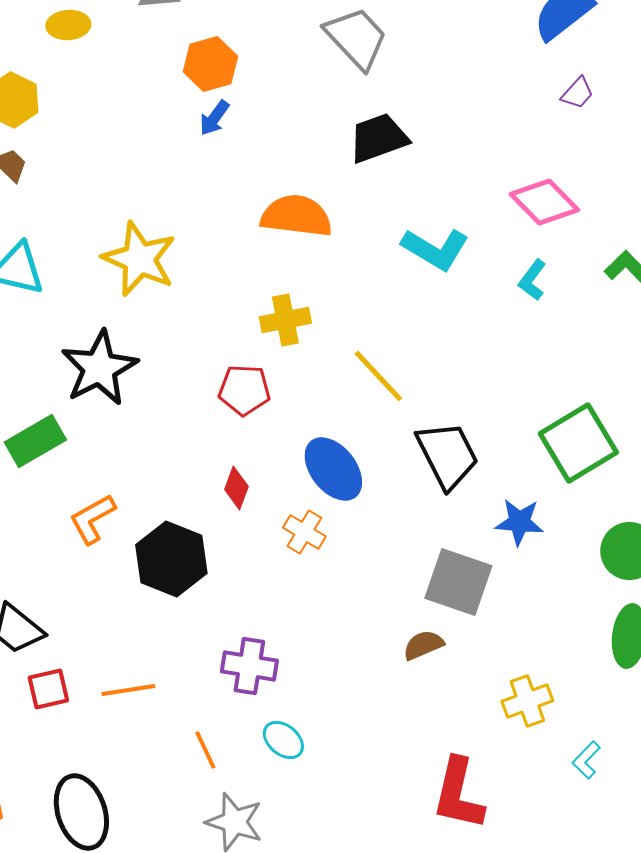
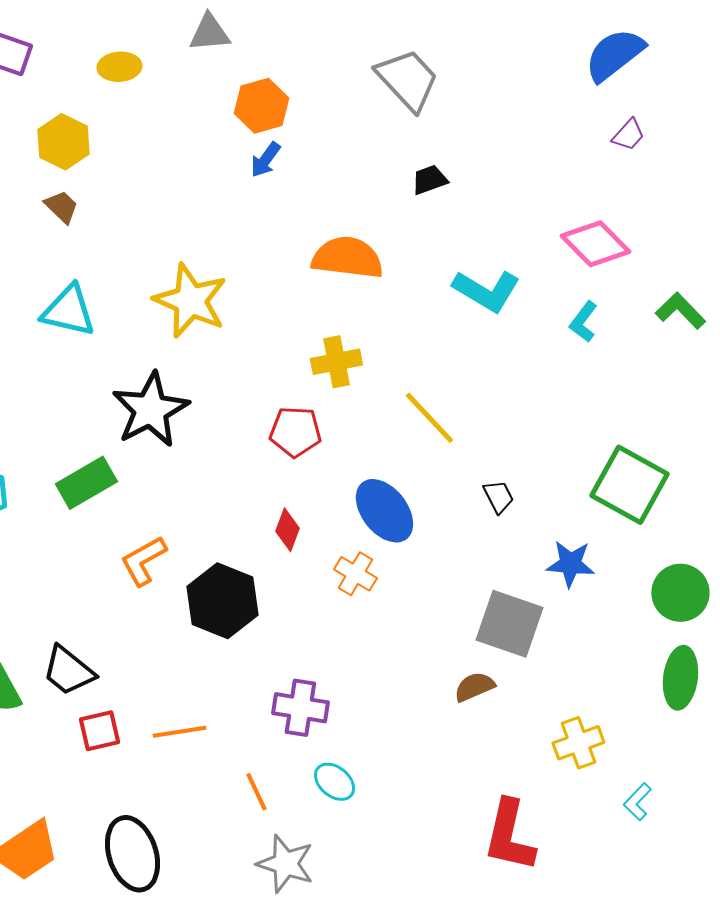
black trapezoid: (378, 138) -> (429, 180), size x0.6
green square: (578, 443) -> (629, 485), turned -30
black trapezoid: (447, 455) -> (498, 497), size x0.5

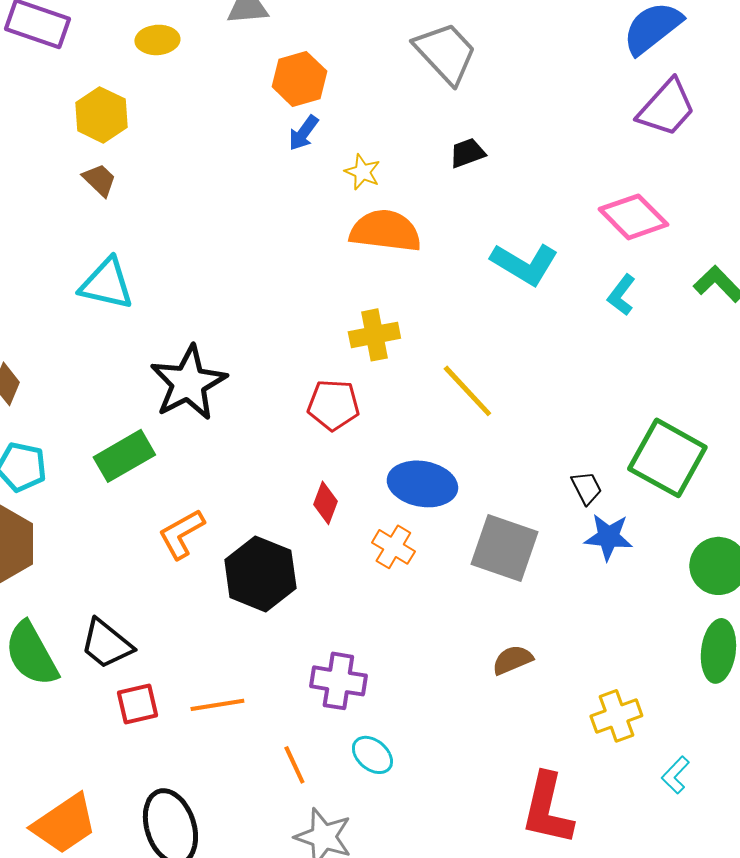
purple trapezoid: (628, 135) -> (666, 108), size x1.8
yellow star: (190, 301) -> (362, 172), moved, size x0.5
black trapezoid: (498, 497) -> (586, 488), moved
blue ellipse: (384, 511) -> (422, 484), turned -42
gray square: (509, 624) -> (504, 548), moved

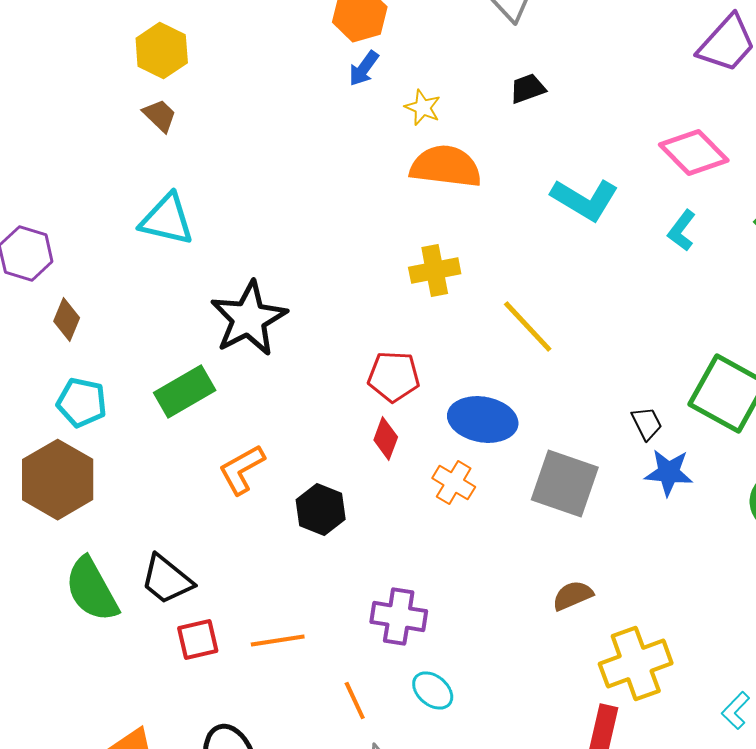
red pentagon: (333, 405) -> (394, 376), moved
black hexagon: (260, 574) -> (321, 510), size x0.7
yellow cross: (616, 716) -> (636, 664), moved, size x1.4

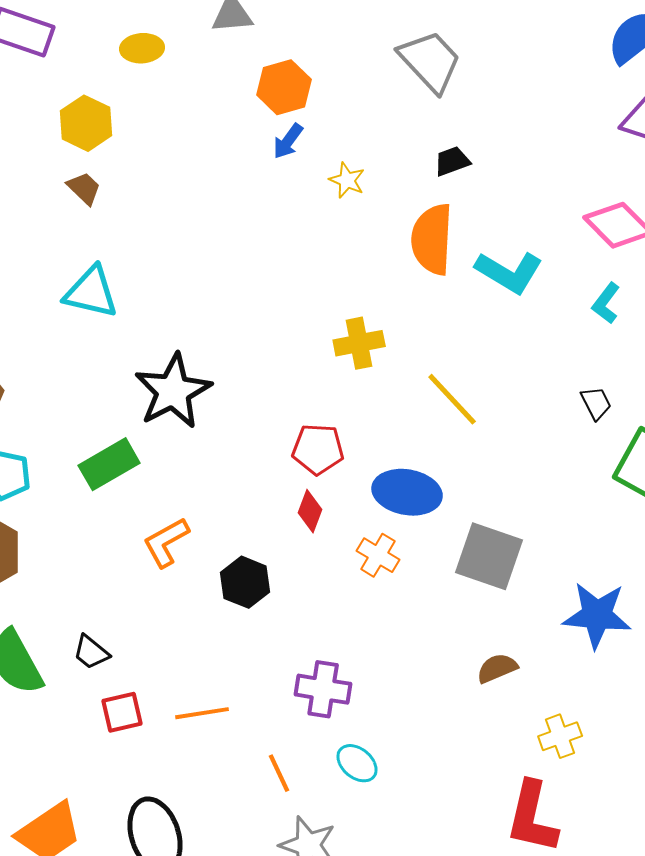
orange semicircle: (446, 166) -> (432, 239), moved, turned -94
black trapezoid: (647, 424) -> (596, 403), moved
blue star: (669, 472) -> (597, 615), moved, size x1.4
black trapezoid: (167, 580) -> (91, 652), size x0.7
yellow cross: (636, 664) -> (560, 736), size x0.6

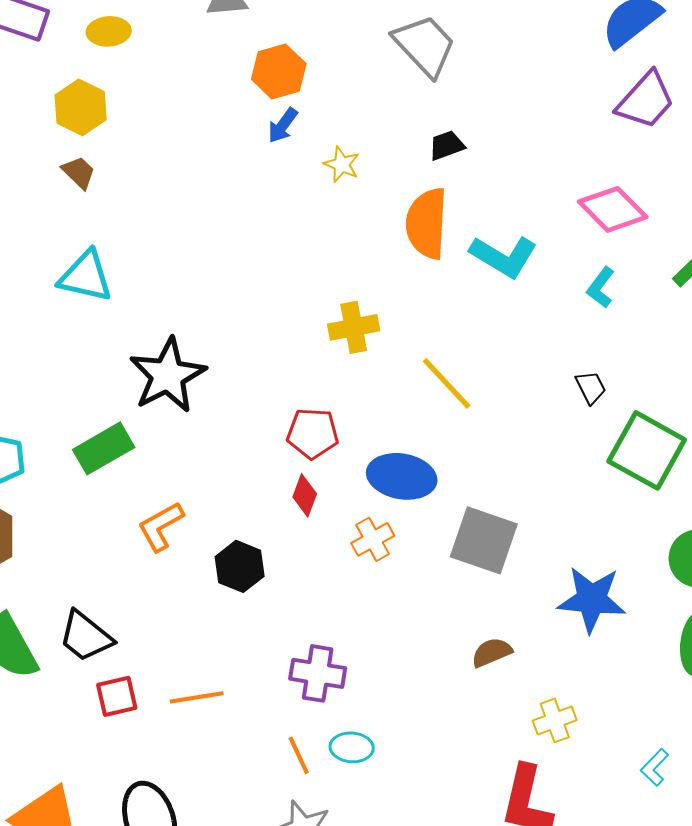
yellow ellipse: (142, 48) -> (109, 31), moved
orange cross: (378, 555) -> (373, 539), turned 30
black trapezoid: (91, 652) -> (86, 636), size x1.5
cyan ellipse: (357, 763) -> (352, 747), turned -36
orange line: (279, 773) -> (299, 755), moved

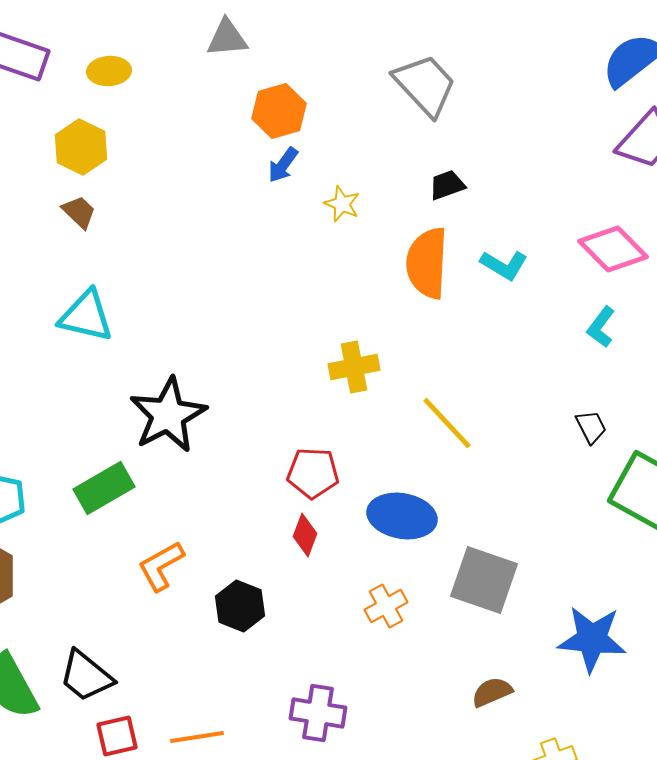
cyan L-shape: (504, 256) -> (504, 265), moved, size x0.7
orange cross: (373, 539) -> (386, 606), moved

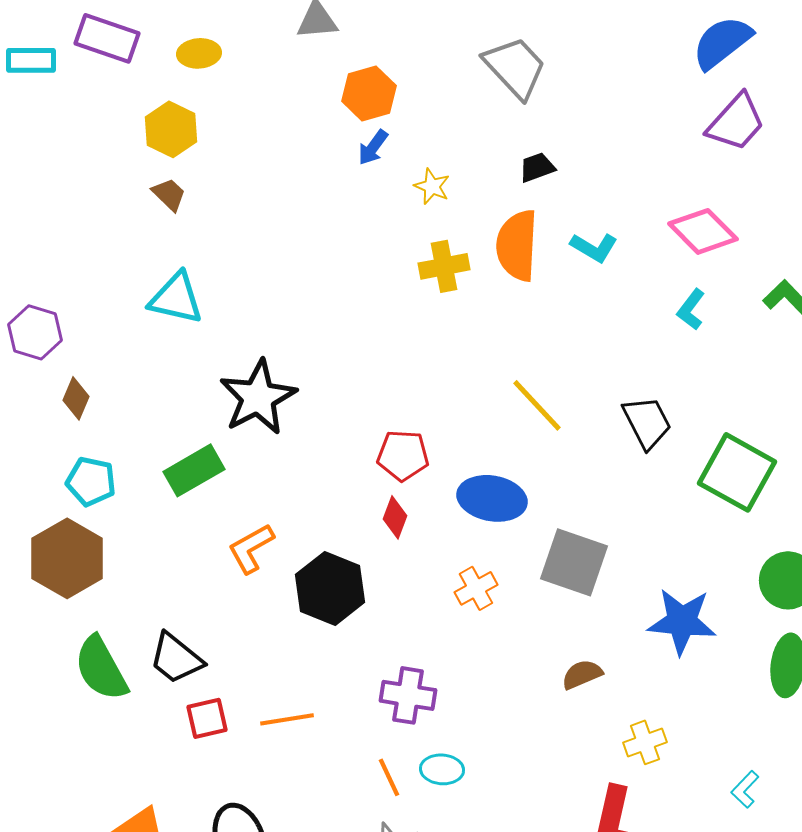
yellow cross: (354, 367) -> (444, 266), moved
black trapezoid: (591, 427) -> (647, 422), moved, size x1.6
black hexagon: (240, 606) -> (330, 588), size x1.4

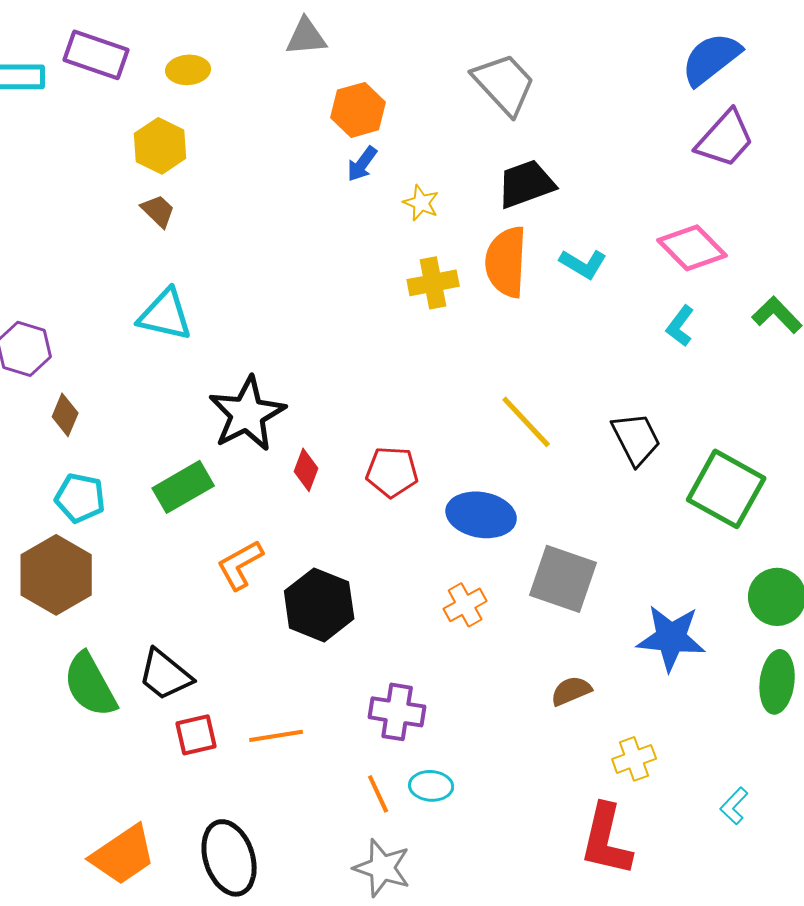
black trapezoid: (537, 167) -> (526, 184), size x1.6
red diamond: (395, 517) -> (306, 470), moved

